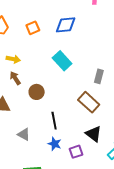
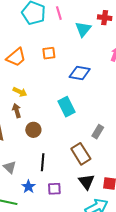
orange square: (33, 28) -> (49, 53), moved
black triangle: (94, 134) -> (87, 182), moved
blue star: (55, 144) -> (28, 187), moved
purple square: (76, 152) -> (54, 189), moved

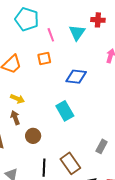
pink line: (59, 13) -> (51, 35), moved
gray rectangle: (98, 132) -> (102, 146), moved
brown rectangle: (81, 154) -> (70, 163), moved

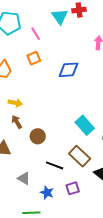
cyan triangle: (77, 33) -> (60, 17), moved
cyan rectangle: (65, 111) -> (85, 125), moved
black line: (44, 168) -> (55, 165), turned -60

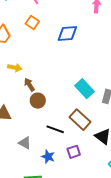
orange square: (34, 58) -> (32, 22), turned -32
brown arrow: (17, 122) -> (29, 85), moved

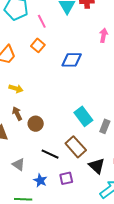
brown arrow: (29, 85) -> (17, 114), moved

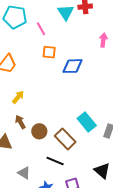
orange square: (38, 45) -> (49, 52), moved, turned -32
yellow arrow: (16, 89) -> (18, 97), turned -64
brown rectangle: (76, 147) -> (65, 139), moved

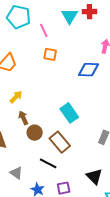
blue diamond: (73, 66) -> (88, 70), moved
brown arrow: (20, 122) -> (23, 118), moved
cyan rectangle: (87, 122) -> (69, 113), moved

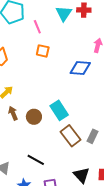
brown circle: (35, 133) -> (34, 117), moved
brown rectangle: (60, 142) -> (70, 136), moved

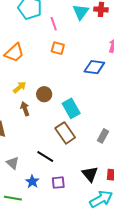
brown circle: (34, 117) -> (44, 94), moved
brown rectangle: (70, 136) -> (65, 133), moved

